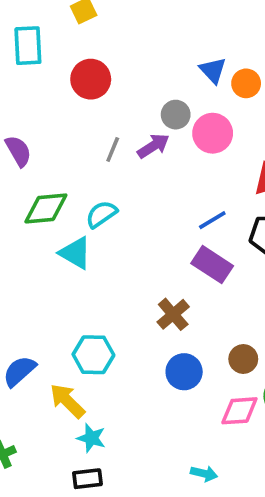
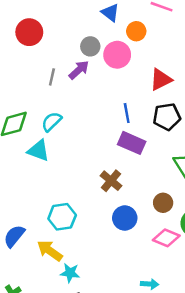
orange circle: (246, 83) -> (136, 31), moved
blue line: (212, 220) -> (127, 113), turned -60
pink diamond: (239, 411) -> (166, 238), turned 36

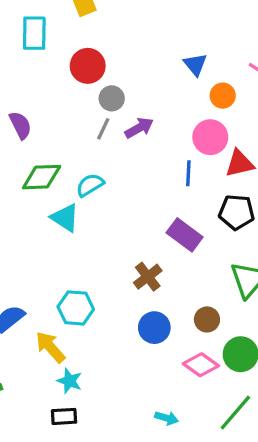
gray circle: (90, 46) -> (112, 98), moved
pink circle: (117, 55) -> (210, 137), moved
blue line: (127, 113) -> (188, 173), moved

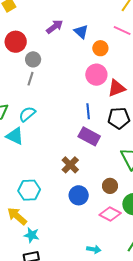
purple arrow: (139, 128) -> (55, 27), moved
blue line: (188, 173) -> (88, 111), moved

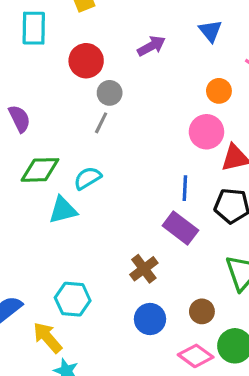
blue triangle: (81, 32) -> (210, 31), moved
cyan triangle: (15, 136) -> (63, 210), turned -48

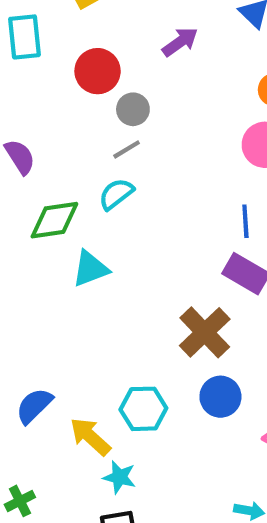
gray line: (101, 123) -> (127, 149), turned 40
cyan semicircle: (88, 178) -> (116, 194), moved
brown cross: (144, 269) -> (205, 332), size x1.4
cyan hexagon: (73, 299) -> (143, 409), moved

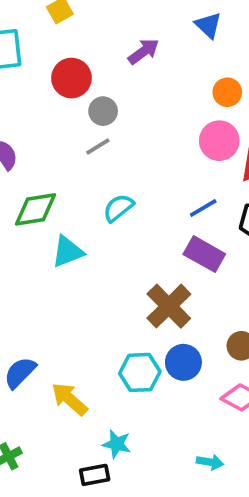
cyan semicircle: (116, 194) -> (118, 208), moved
blue line: (245, 221) -> (203, 208), turned 64
cyan hexagon: (143, 409) -> (140, 372), moved
cyan star: (119, 477) -> (117, 444), moved

